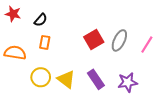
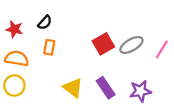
red star: (13, 14) -> (14, 29), moved
gray ellipse: (119, 40) -> (131, 45), turned 35
yellow circle: (41, 77) -> (14, 85), moved

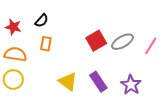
purple star: (140, 91) -> (131, 85), turned -30

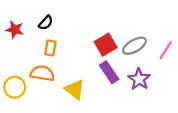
orange semicircle: (15, 54) -> (42, 73), moved
purple rectangle: (98, 82) -> (109, 72), moved
purple star: (131, 85) -> (139, 79), moved

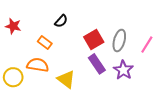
black semicircle: (46, 23) -> (61, 21), moved
gray ellipse: (134, 46) -> (119, 40), turned -45
orange rectangle: (50, 48) -> (45, 42), turned -64

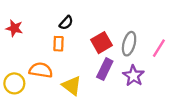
orange rectangle: (45, 42) -> (58, 44), moved, turned 56
purple rectangle: (97, 64) -> (105, 69), turned 60

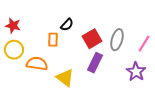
black semicircle: (66, 23) -> (67, 25), moved
purple star: (133, 76) -> (136, 72), moved
yellow circle: (14, 83) -> (14, 50), moved

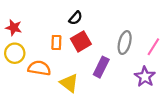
black semicircle: (67, 25) -> (76, 18), moved
red square: (92, 39) -> (81, 41), moved

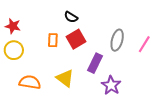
black semicircle: (76, 18) -> (71, 17), turned 80
orange semicircle: (39, 68) -> (30, 82), moved
purple star: (145, 77) -> (111, 85), moved

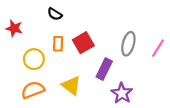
black semicircle: (71, 17) -> (55, 14), moved
yellow circle: (14, 50) -> (34, 59), moved
orange semicircle: (30, 82) -> (33, 90), turned -30

